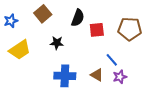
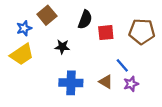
blue star: (11, 21) -> (24, 28), moved

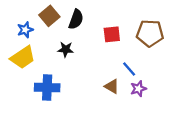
black semicircle: (85, 19) -> (76, 19), moved
blue cross: (71, 83) -> (47, 88), moved

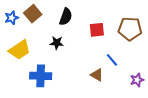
brown square: (49, 16) -> (33, 14), moved
blue star: (25, 30) -> (12, 18), moved
purple star: (138, 89) -> (137, 80), moved

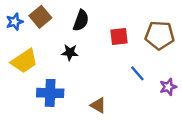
brown triangle: (97, 75) -> (98, 105), moved
purple star: (137, 80) -> (168, 87), moved

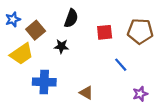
brown square: (40, 17) -> (36, 30), moved
purple star: (168, 87) -> (140, 94), moved

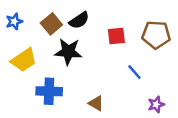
black semicircle: (71, 18) -> (79, 20), turned 36
brown square: (36, 30) -> (51, 24), moved
black star: (61, 46) -> (68, 52), size x1.6

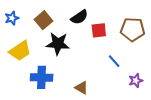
black semicircle: (79, 20) -> (79, 17), moved
purple star: (156, 104) -> (136, 81), moved

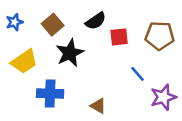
black star: (58, 44) -> (70, 53), turned -30
purple star: (136, 81) -> (163, 97), size x1.5

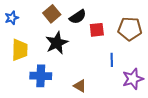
brown square: (53, 25) -> (52, 14), moved
yellow trapezoid: (24, 62) -> (20, 50), turned -55
blue line: (137, 74) -> (112, 60), turned 40

